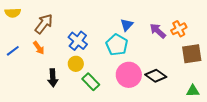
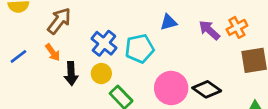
blue triangle: (127, 25) -> (168, 22), turned 32
cyan pentagon: (117, 45) -> (140, 49), moved, turned 30
black arrow: (53, 78) -> (71, 74), moved

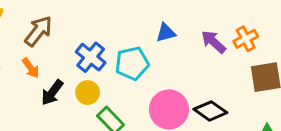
black arrow: (71, 74) -> (52, 93), turned 40

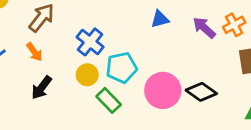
cyan pentagon: (132, 63) -> (121, 68), moved
black arrow: (52, 93) -> (42, 88), moved

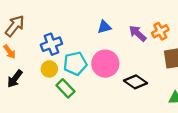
blue cross: (90, 42) -> (51, 44), turned 30
pink circle: (163, 90) -> (105, 64), moved

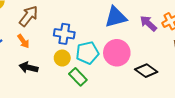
blue triangle: (104, 27) -> (116, 17), size x1.6
blue cross: (51, 44) -> (64, 34), turned 30
black arrow: (15, 79) -> (29, 67), turned 66

